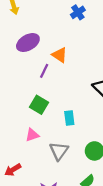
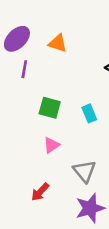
purple line: (44, 71) -> (24, 69), moved
gray triangle: (59, 151) -> (84, 171), moved

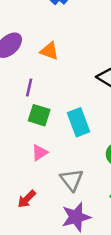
purple line: (24, 69) -> (29, 88), moved
cyan rectangle: (89, 113) -> (79, 122), size x1.5

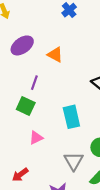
green square: (39, 115) -> (26, 106), moved
gray triangle: (72, 180) -> (74, 161), moved

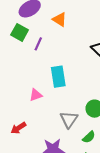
green square: (26, 106) -> (20, 32), moved
cyan rectangle: (71, 117) -> (58, 77), moved

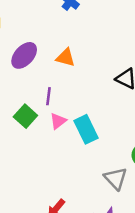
green square: (20, 32) -> (25, 116), moved, turned 30
pink triangle: (36, 95) -> (58, 121), moved

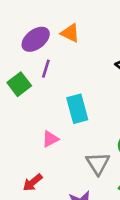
purple ellipse: (24, 55) -> (36, 39), moved
pink triangle: (58, 121) -> (50, 139), moved

